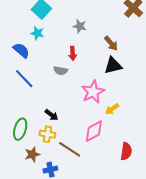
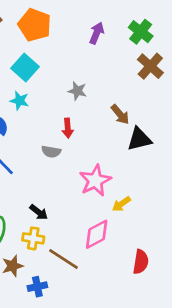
black triangle: (113, 66) -> (139, 139), moved

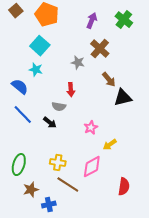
brown cross: (150, 66) -> (100, 49), moved
pink star: (95, 181) -> (91, 128), size x0.6
black arrow: (39, 212) -> (50, 123), moved
yellow cross: (33, 238) -> (58, 163), moved

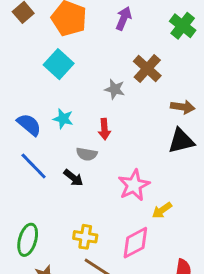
purple arrow: (92, 21) -> (124, 18), moved
cyan star: (36, 70) -> (63, 119), moved
brown arrow: (109, 80) -> (183, 107), moved, turned -42
pink star: (91, 128) -> (134, 185), size x1.5

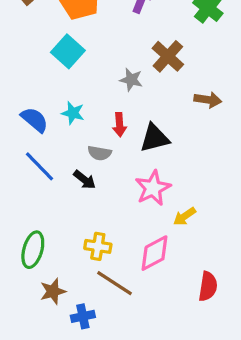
black triangle: (181, 141) -> (155, 138), moved

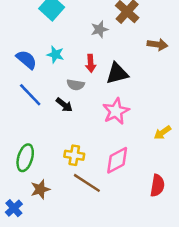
gray star: (131, 80) -> (99, 29), turned -30
yellow arrow: (185, 216) -> (162, 133), moved
blue cross: (83, 316) -> (14, 208), moved, turned -30

